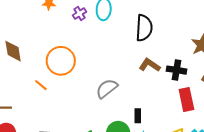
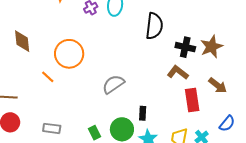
brown L-shape: (150, 65) -> (178, 72), moved
black cross: (176, 70) -> (185, 47), moved

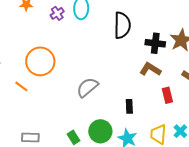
red rectangle: (192, 100) -> (167, 95), size x0.7
black rectangle: (143, 113) -> (129, 106), moved

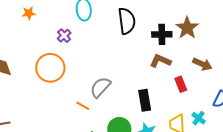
purple cross: (57, 13) -> (64, 36), moved
orange line: (21, 86) -> (83, 106), moved
black rectangle: (129, 106) -> (145, 100), size x1.5

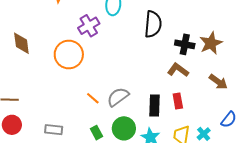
purple cross: (64, 36) -> (89, 26), size x1.5
red rectangle: (181, 84) -> (178, 101), moved
gray semicircle: (100, 87) -> (118, 97), moved

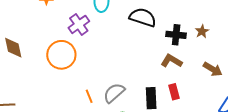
black semicircle: (153, 24) -> (143, 17), turned -72
brown star: (211, 43) -> (202, 31), size x0.6
orange line: (93, 98) -> (89, 96), turned 32

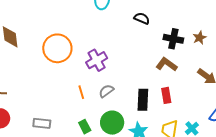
black semicircle: (143, 17) -> (142, 18), size x0.6
purple cross: (79, 24) -> (97, 60), moved
gray semicircle: (114, 93) -> (106, 91), size x0.7

